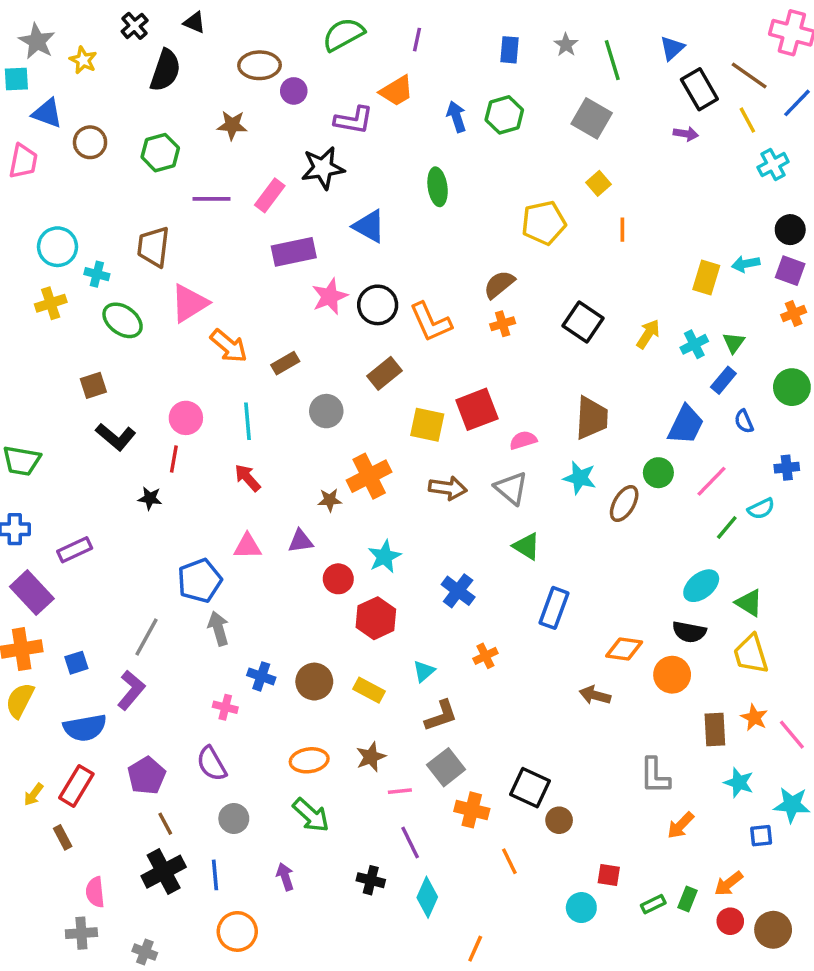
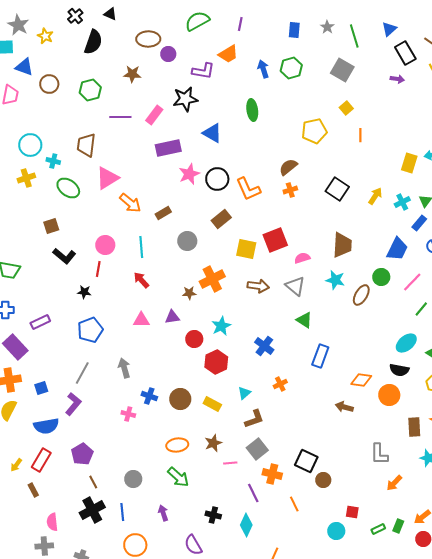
blue pentagon: (200, 581) -> (90, 330), moved
purple semicircle: (212, 764) -> (193, 545), moved
purple line: (410, 842) -> (253, 493), moved

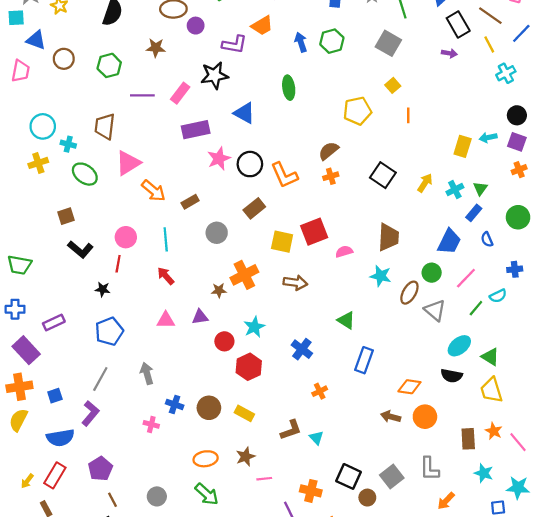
gray triangle: (295, 286) -> (435, 310), moved
cyan triangle: (244, 393) -> (316, 438), moved, turned -32
orange circle: (389, 395) -> (425, 417), moved
gray square: (257, 449) -> (392, 476), moved

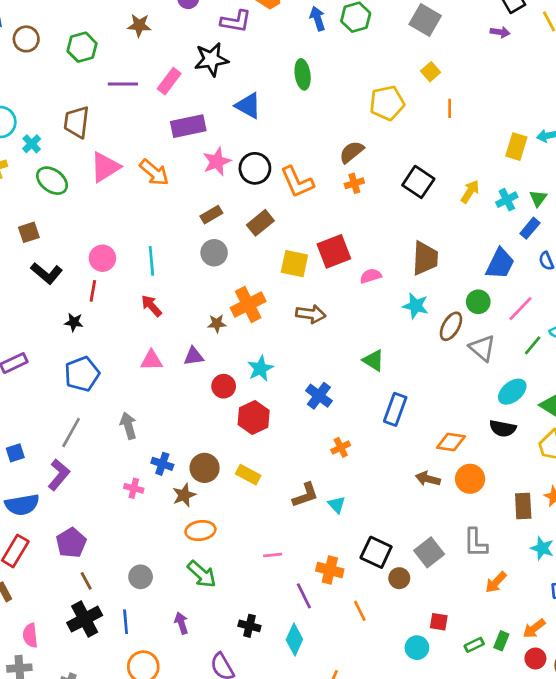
cyan cross: (68, 144) -> (32, 144), turned 32
orange arrow: (154, 191) -> (154, 172), moved
brown rectangle: (190, 202) -> (211, 215), moved
brown star: (245, 457) -> (184, 495), moved

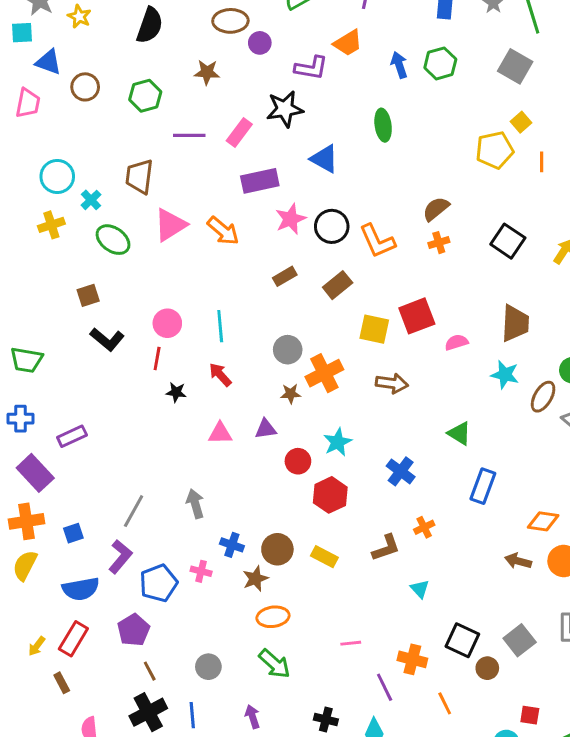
yellow pentagon: (387, 103) -> (495, 150), moved
gray circle: (214, 253) -> (288, 350), moved
black star: (74, 322) -> (176, 392), moved
blue pentagon: (82, 374) -> (159, 583), moved
brown L-shape: (305, 495) -> (386, 548), moved

